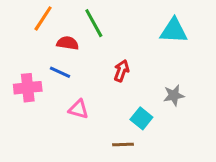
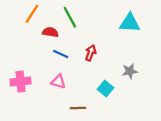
blue line: (60, 72) -> (61, 54), moved
pink cross: (28, 88) -> (20, 82), moved
brown line: (123, 145) -> (78, 108), moved

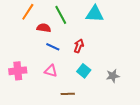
cyan triangle: (130, 23) -> (95, 14), moved
gray star: (130, 71) -> (113, 76), moved
cyan square: (106, 88) -> (84, 71), moved

